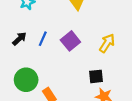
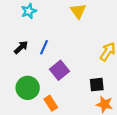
purple square: (70, 41) -> (59, 70), moved

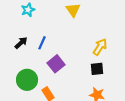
black square: (97, 85) -> (97, 69), moved

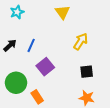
yellow arrow: (100, 47) -> (81, 41), moved

